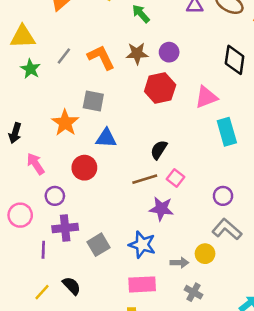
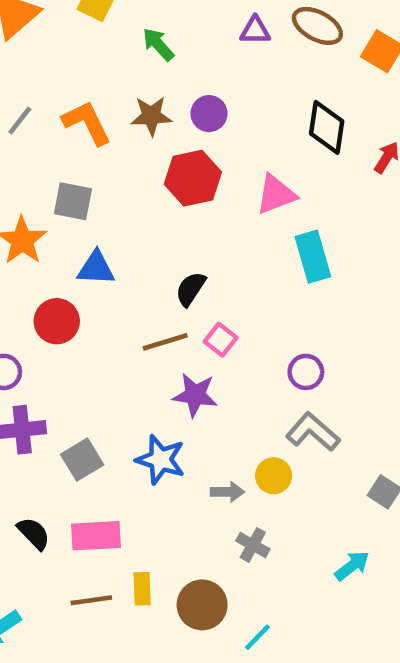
pink rectangle: (142, 284) -> (96, 536), moved

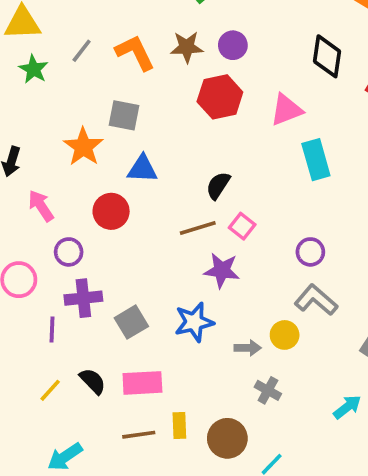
blue star: (161, 460) -> (194, 322), turned -30

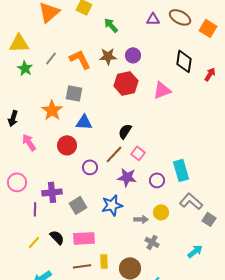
cyan rectangle: (316, 160) -> (181, 170), moved
brown line: (198, 228) -> (114, 154), turned -30
purple circle: (69, 252) -> (90, 167), moved
purple circle: (310, 252) -> (157, 180), moved
gray L-shape: (316, 300) -> (191, 201), moved

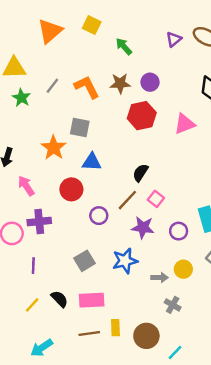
purple triangle: (153, 19) -> (174, 39), turned -40
purple cross: (52, 192) -> (39, 222), moved

